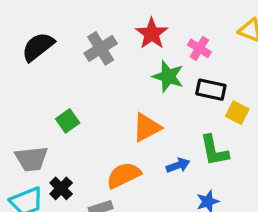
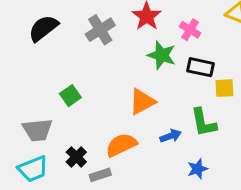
yellow square: (237, 113) -> (224, 88), turned -30
black cross: (61, 188) -> (76, 157), moved

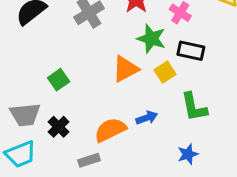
yellow square: (224, 88) -> (165, 72), moved, turned -30
orange triangle: (142, 102) -> (125, 69), moved
blue arrow: (171, 136) -> (147, 118), moved
black cross: (76, 157) -> (59, 127), moved

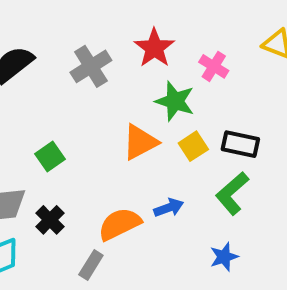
black rectangle: (191, 51) -> (240, 144), moved
green L-shape: (194, 107) -> (232, 193), turned 60
gray rectangle: (89, 160) -> (91, 265), turned -40

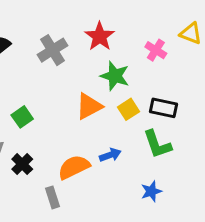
pink cross: (214, 66) -> (156, 50), moved
green L-shape: (232, 193) -> (157, 144), turned -68
gray rectangle: (91, 265) -> (53, 197), turned -50

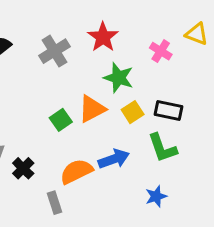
green square: (22, 117) -> (61, 120), moved
blue arrow: (110, 155) -> (114, 159), size x1.4

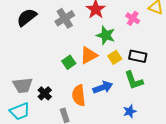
orange semicircle: (76, 171) -> (79, 95), turned -70

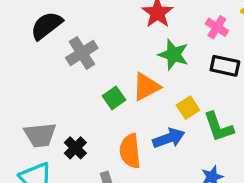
gray cross: (65, 18) -> (82, 53), moved
black rectangle: (138, 56) -> (225, 66), moved
yellow square: (115, 57) -> (188, 108), moved

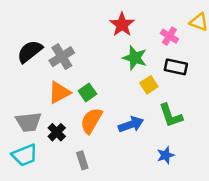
black semicircle: (46, 26) -> (30, 51), moved
orange triangle: (146, 87) -> (59, 92), moved
yellow square: (188, 108) -> (149, 85), moved
orange semicircle: (130, 151) -> (91, 121), moved, turned 36

